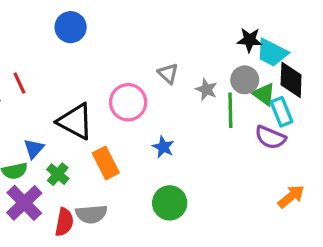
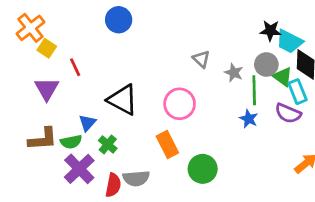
pink circle: (128, 102) -> (180, 104), moved
blue star: (163, 147) -> (249, 119), moved
orange rectangle: (106, 163) -> (167, 144), moved

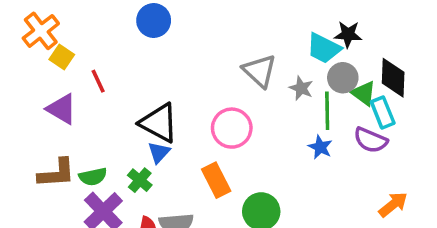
cyan trapezoid: (289, 41) -> (324, 48), moved
gray triangle: (201, 59) -> (259, 71), size x1.5
purple triangle: (47, 89) -> (62, 109), turned -30
blue triangle: (87, 123) -> (159, 152), moved

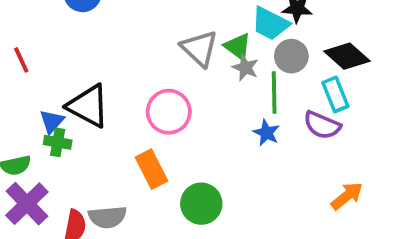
black diamond: (393, 78) -> (347, 56), turned -51
green triangle: (364, 93) -> (238, 47), moved
blue triangle: (159, 152) -> (52, 121), moved
green cross: (140, 180) -> (58, 142), moved, turned -30

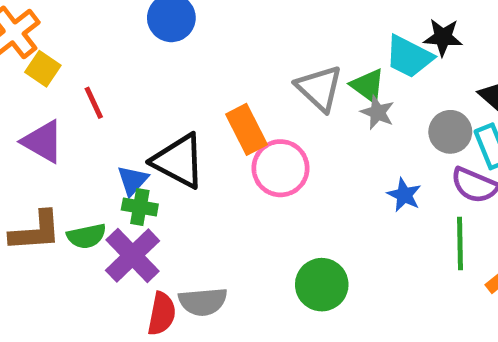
gray circle: (291, 56) -> (450, 132), moved
green line: (274, 93) -> (460, 243), moved
orange rectangle: (151, 169) -> (247, 129), moved
purple cross: (27, 204) -> (133, 256), moved

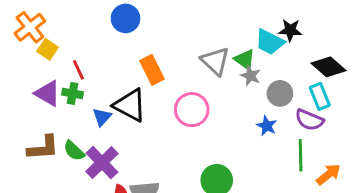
orange rectangle: (247, 129) -> (152, 70), moved
gray circle: (450, 132) -> (280, 93), moved
green cross: (140, 207) -> (73, 93), moved
green semicircle: (86, 236) -> (74, 151), turned 55

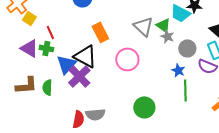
blue triangle: (102, 117) -> (66, 64), size x1.5
green semicircle: (74, 151) -> (47, 87), turned 49
green line: (301, 155) -> (185, 90), moved
purple cross: (102, 163) -> (79, 76), moved

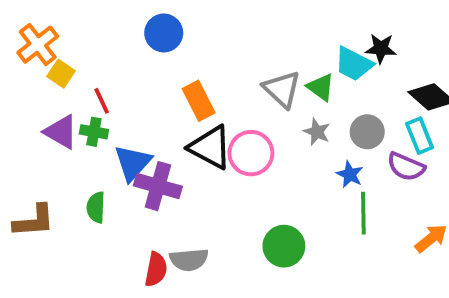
gray star: (167, 36) -> (317, 132), moved
black triangle: (85, 56) -> (210, 147), moved
purple cross: (79, 76) -> (158, 186), turned -30
brown L-shape: (26, 85) -> (34, 221), moved

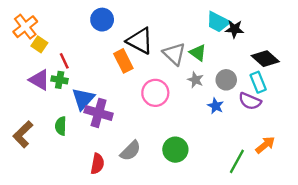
cyan trapezoid: (354, 64) -> (218, 22), moved
black triangle: (210, 147) -> (140, 41), moved
green line: (363, 213) -> (237, 161), moved, turned 30
brown L-shape: (34, 221) -> (23, 134), turned 140
gray semicircle: (189, 260) -> (130, 151), moved, turned -40

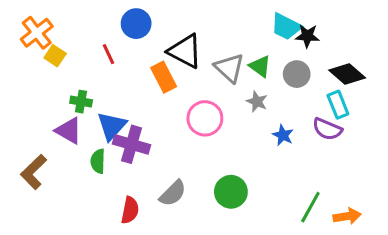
red line: (64, 61) -> (109, 54), moved
purple triangle: (39, 80) -> (69, 131), moved
gray circle: (226, 80) -> (297, 74), moved
green semicircle: (61, 126) -> (98, 161), moved
orange arrow: (265, 145) -> (347, 216), moved, turned 30

